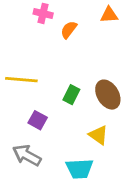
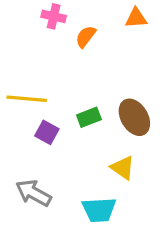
green rectangle: (71, 95) -> (89, 117), turned 42
purple square: (38, 120) -> (47, 132), moved

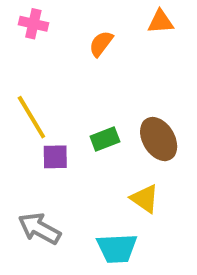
pink cross: (54, 16) -> (33, 24), moved
yellow line: (27, 99) -> (31, 117), turned 54
purple square: (47, 132) -> (55, 157), turned -30

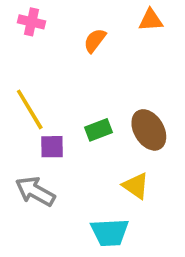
gray arrow: (39, 228) -> (35, 191), moved

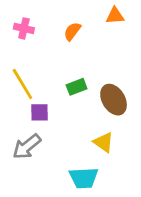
pink cross: (32, 22) -> (24, 28), moved
green rectangle: (99, 130) -> (77, 87), moved
gray arrow: (35, 191) -> (27, 147), turned -68

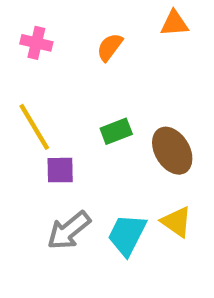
yellow triangle: (104, 142) -> (177, 222), moved
gray arrow: (27, 147) -> (69, 230), moved
cyan trapezoid: (84, 178) -> (127, 235), moved, turned 120

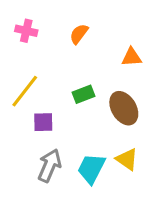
orange triangle: (174, 23) -> (132, 57), moved
yellow line: (34, 127) -> (25, 91), turned 69
gray arrow: (69, 230) -> (50, 165), turned 152

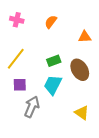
purple square: (43, 122) -> (20, 85), moved
yellow triangle: (127, 159) -> (82, 113), moved
cyan trapezoid: (91, 169) -> (53, 85), moved

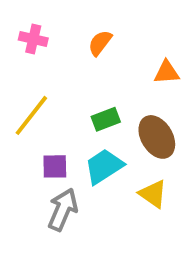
purple square: (20, 85) -> (55, 166), moved
cyan trapezoid: (53, 85) -> (104, 166), turned 30
yellow triangle: (82, 113) -> (153, 194), moved

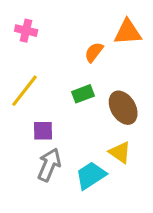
orange semicircle: (100, 43) -> (94, 52), moved
orange triangle: (167, 72) -> (128, 32), moved, size x1.4
cyan trapezoid: (104, 166) -> (91, 175), moved

